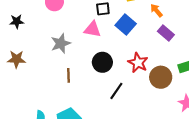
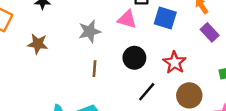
blue square: (126, 25) -> (165, 18), turned -30
brown circle: (161, 77) -> (189, 95), moved

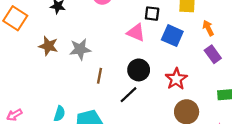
gray star: (90, 31) -> (80, 49), moved
black line: (147, 92) -> (129, 95), moved

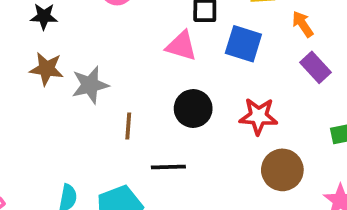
brown star: (48, 46) -> (47, 69), moved
red star: (176, 79) -> (258, 116), turned -30
black line: (129, 95) -> (168, 167), moved, turned 48

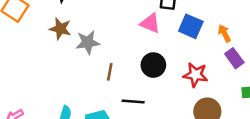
orange arrow: (303, 24) -> (224, 33), moved
purple rectangle: (316, 67) -> (234, 58), moved

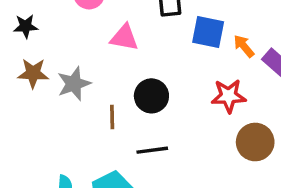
pink triangle: (150, 23) -> (124, 38), moved
orange arrow: (224, 33) -> (244, 46), moved
black circle: (153, 65) -> (151, 96), moved

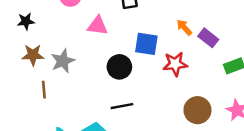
blue square: (208, 32) -> (146, 44), moved
brown line: (112, 117) -> (44, 90), moved
brown circle: (255, 142) -> (197, 110), moved

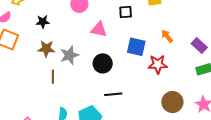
purple rectangle: (208, 38) -> (199, 45), moved
black circle: (119, 67) -> (103, 63), moved

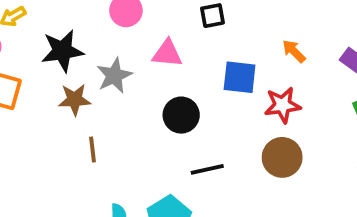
black star: (43, 22) -> (62, 51), size x1.6
gray star: (69, 55) -> (114, 76), moved
brown circle: (172, 102) -> (282, 157), moved

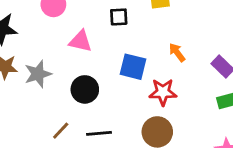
gray star: (114, 76) -> (38, 74), moved
brown line: (92, 149) -> (61, 131), moved, turned 42

